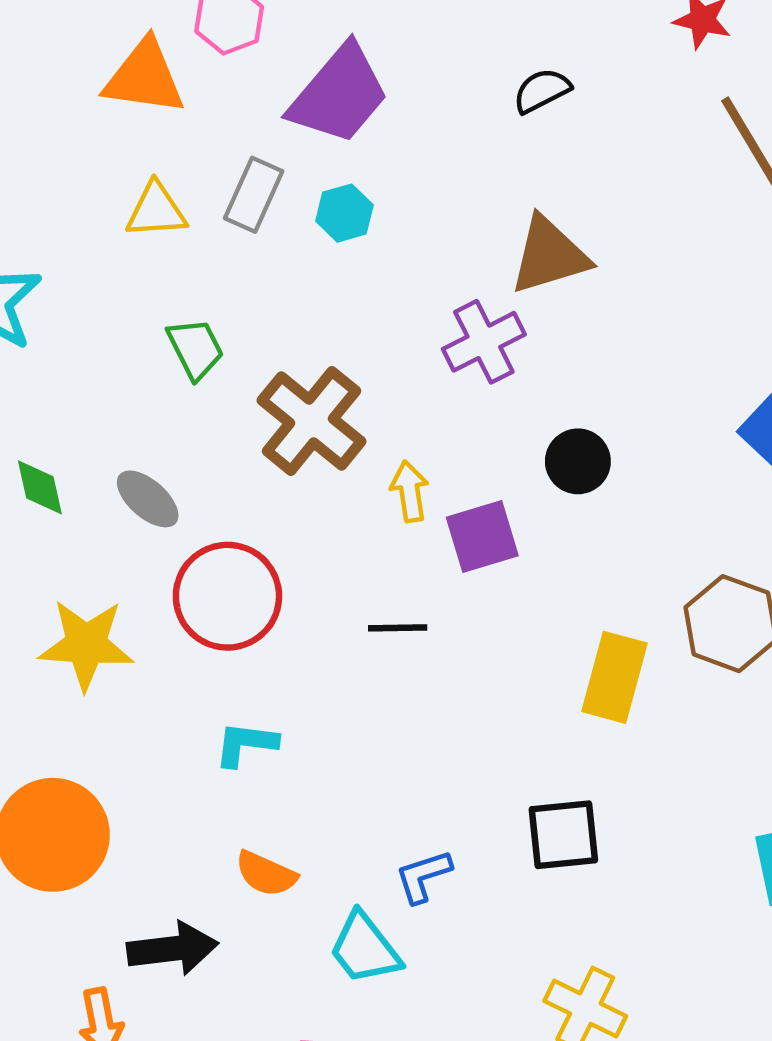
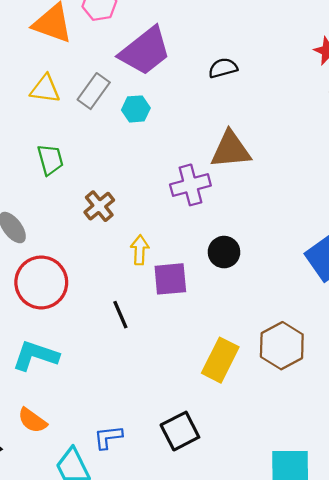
black semicircle: (542, 91) -> (223, 68), moved
brown cross: (311, 421) -> (99, 206), size x0.6
black line: (398, 628) -> (120, 315), turned 56
cyan L-shape: (246, 744) -> (35, 356), size x1.4
black square: (563, 835) -> (180, 431), turned -33

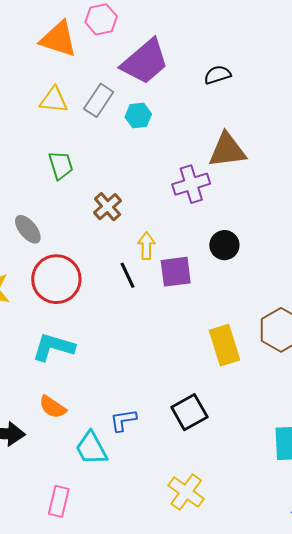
black line: (120, 315) -> (128, 275), moved
yellow rectangle: (220, 360) -> (224, 345), turned -42

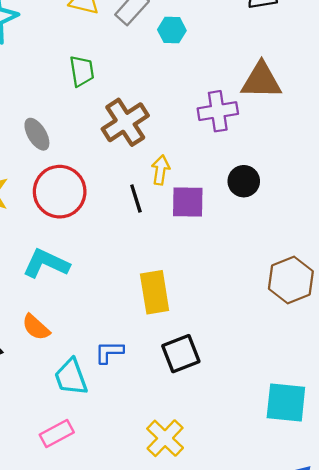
brown cross: (108, 207) -> (125, 122), size x1.5
yellow rectangle: (224, 345) -> (155, 292), moved
pink rectangle: (59, 501) -> (57, 433), moved, turned 40

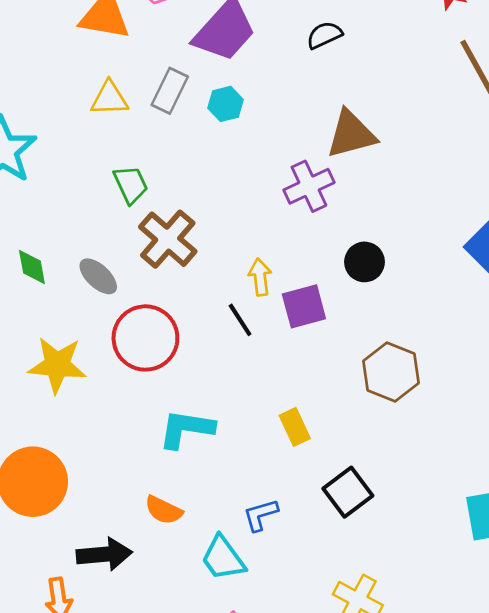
brown cross: (125, 122) -> (168, 239), moved
cyan L-shape: (46, 263) -> (186, 429), moved
brown hexagon: (291, 280) -> (391, 372), moved
yellow rectangle: (155, 292) -> (295, 427), size x0.7

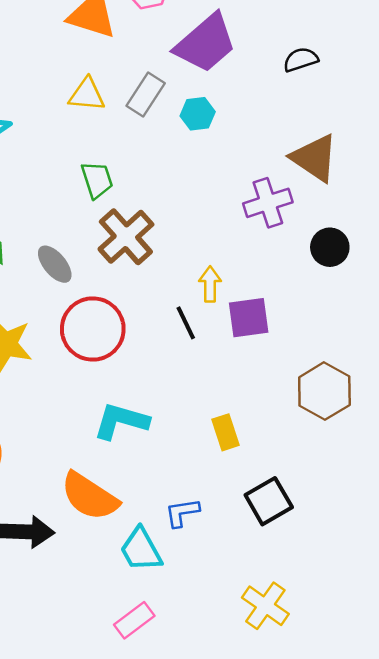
brown triangle: (351, 134) -> (315, 158), turned 42
black circle: (365, 262) -> (330, 247), moved
orange semicircle: (164, 510) -> (90, 496), size x1.6

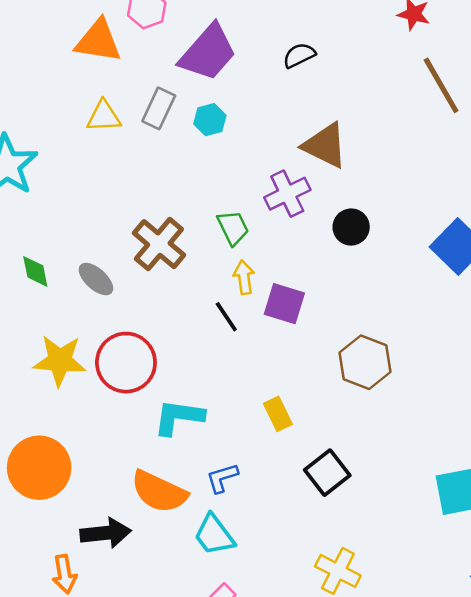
green trapezoid: (97, 180) -> (233, 228), moved
purple square: (249, 318) -> (284, 304), turned 33
red circle: (93, 329) -> (126, 363), moved
blue L-shape: (182, 513) -> (222, 478), moved

